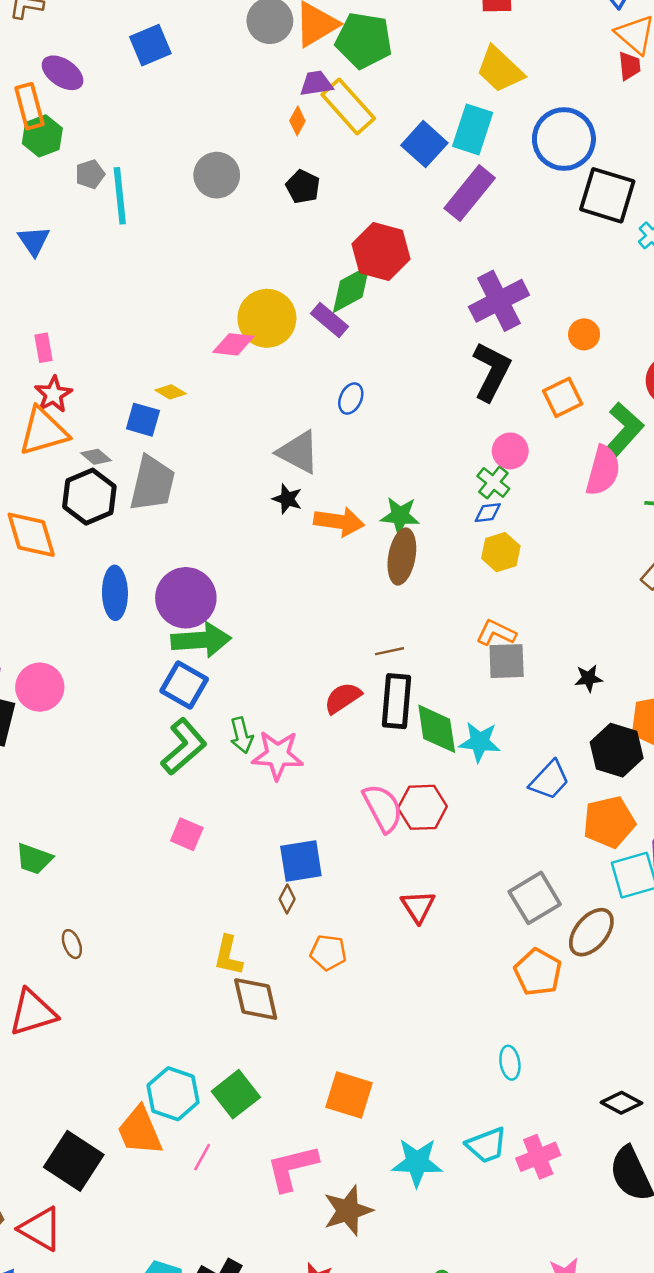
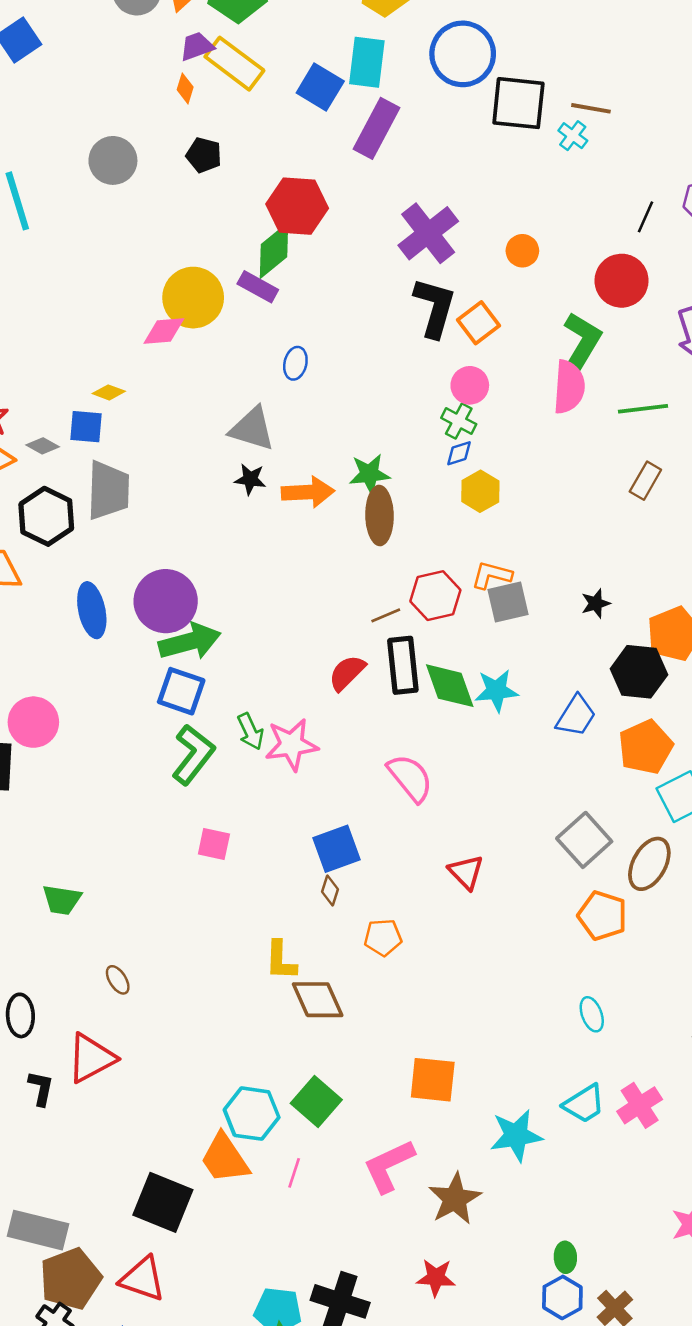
orange square: (563, 397) -> (478, 323), moved
gray diamond: (96, 457) -> (43, 446), moved
red hexagon: (422, 807) -> (435, 596), moved

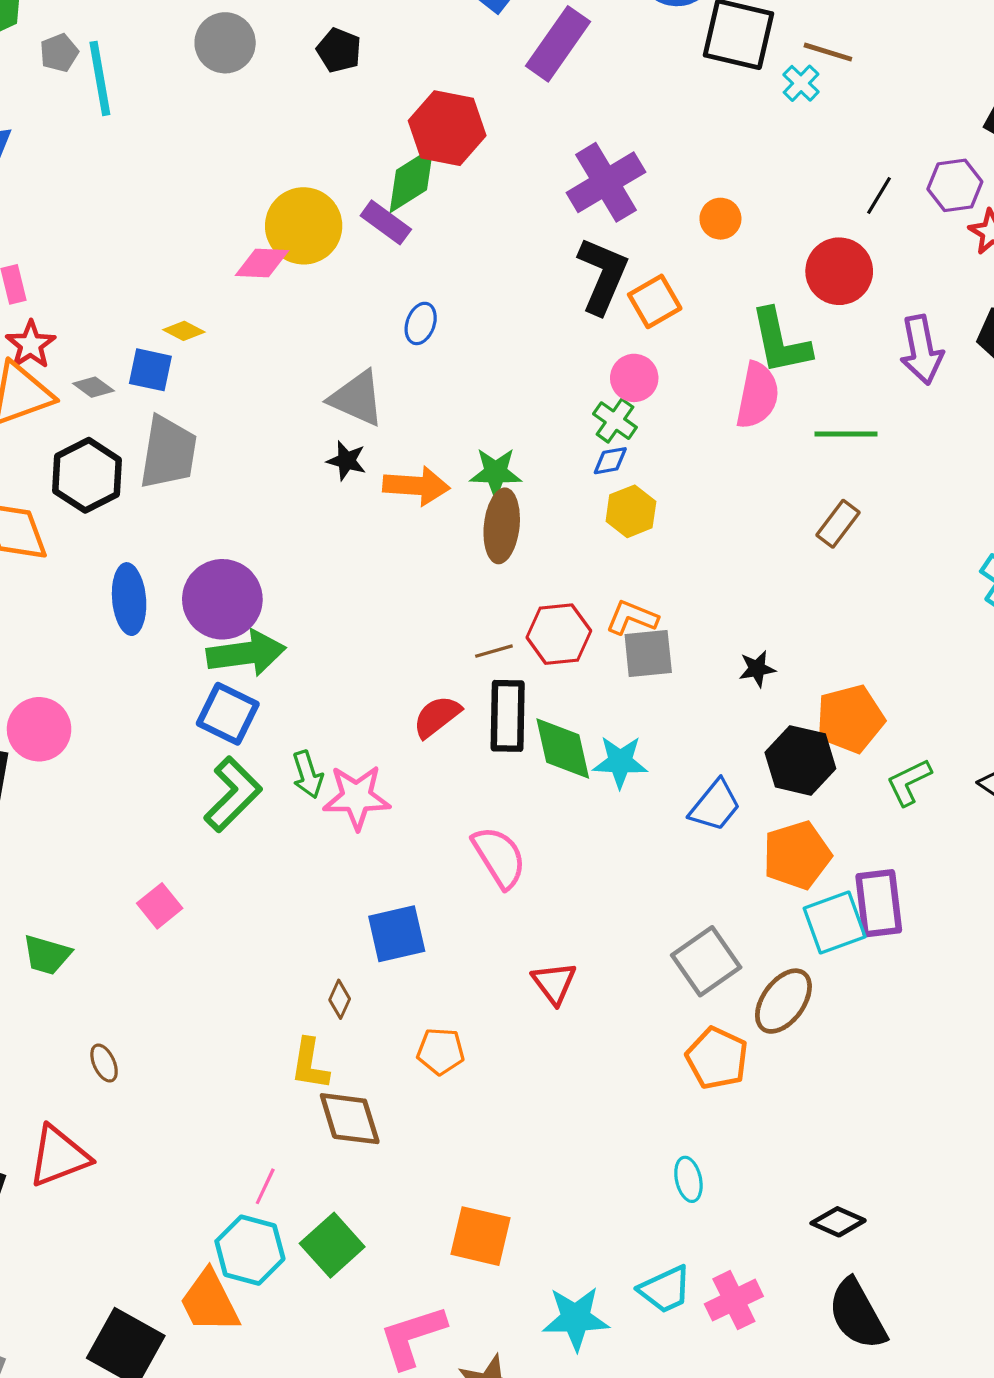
green L-shape: (582, 342) -> (780, 341), turned 130
pink square: (214, 844) -> (160, 906), moved, turned 32
brown diamond: (330, 890) -> (340, 999), moved
pink line: (294, 1173) -> (265, 1186), moved

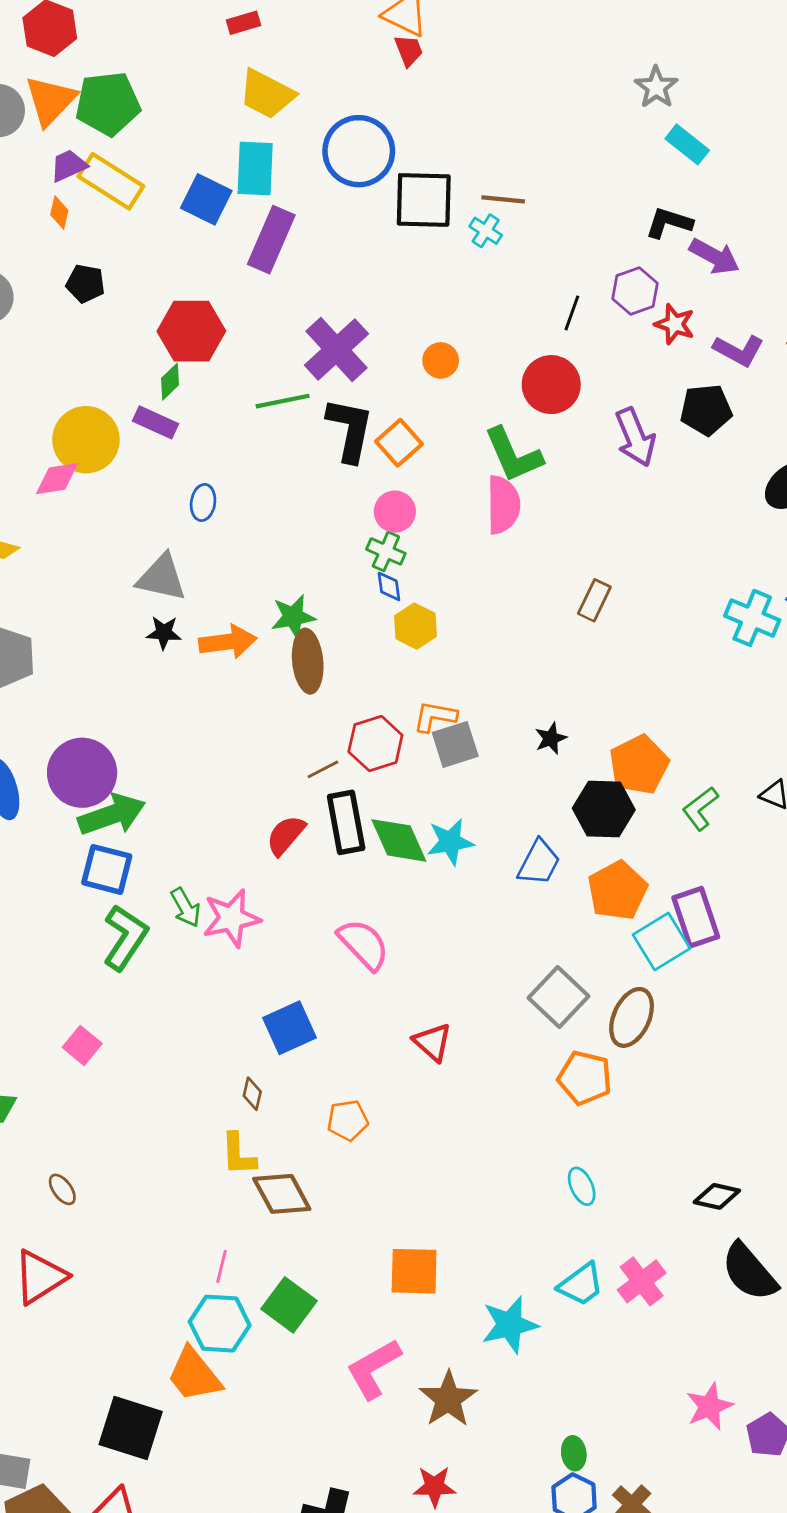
green diamond: (411, 180) -> (170, 382), size x0.6
green line: (846, 434) -> (283, 401), moved
blue diamond: (610, 461) -> (389, 586), turned -76

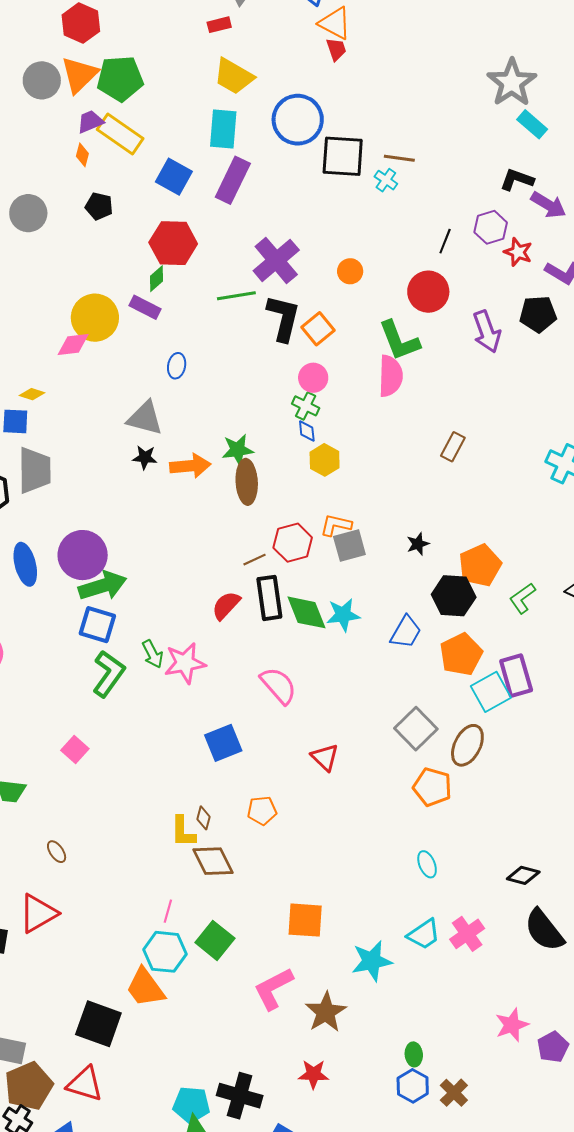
gray star: (656, 87) -> (512, 83), size x1.6
blue square: (206, 199) -> (174, 177), moved
brown diamond: (252, 1094) -> (203, 818), moved

